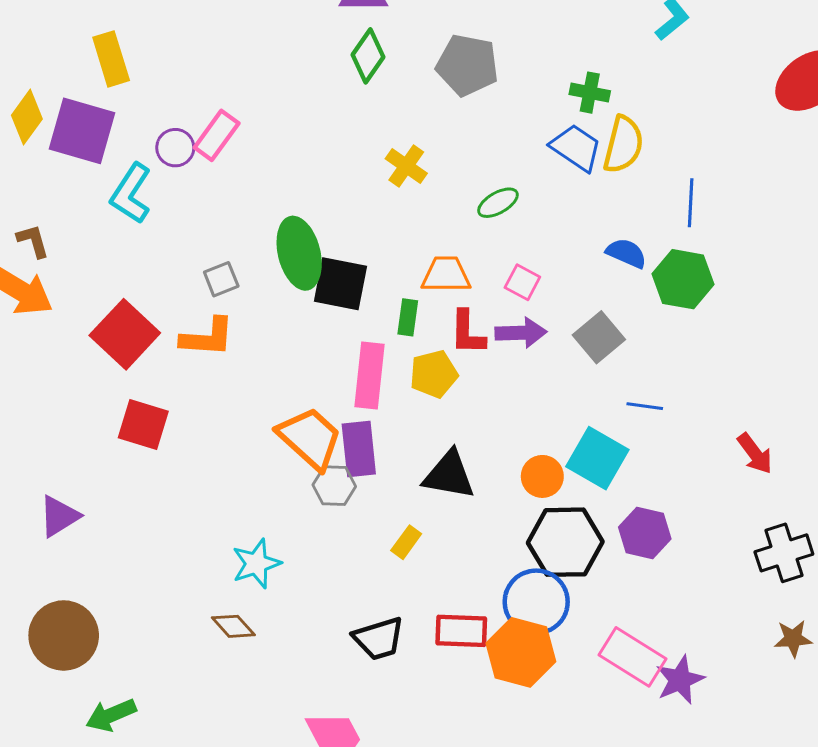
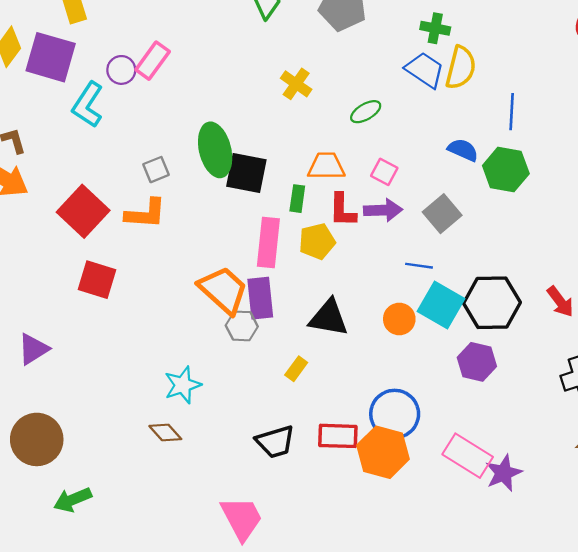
blue line: (645, 406) -> (419, 266), moved
black hexagon: (565, 542) -> (492, 303), moved

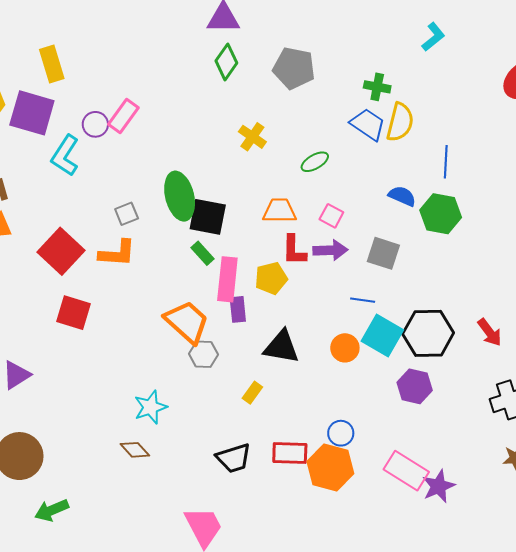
green rectangle: (297, 199) -> (202, 253), moved, turned -50
gray square: (442, 214) -> (383, 253), turned -32
purple rectangle: (260, 298) -> (238, 309), moved, size x0.7
blue circle: (395, 414) -> (341, 433), size x0.6

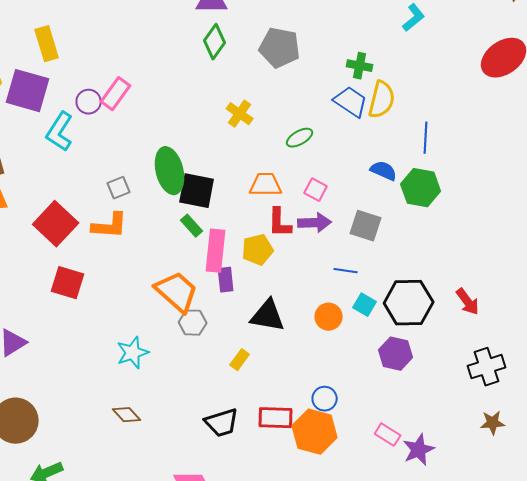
cyan square: (382, 335) -> (365, 305), size x0.6
cyan star: (150, 407) -> (133, 353), moved
pink rectangle: (406, 471) -> (388, 435), size x0.6

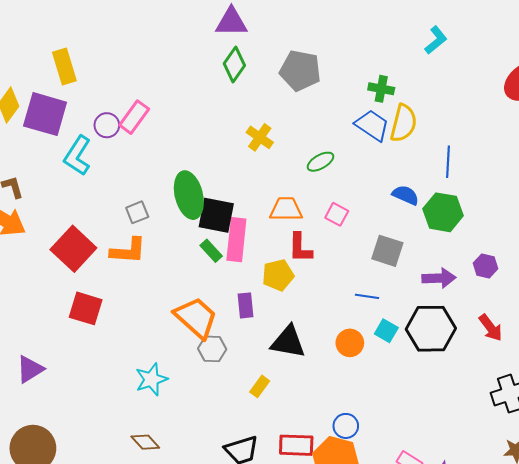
purple arrow: (315, 223) -> (439, 278), moved
pink rectangle: (216, 251) -> (236, 240), moved
purple hexagon: (396, 354) -> (486, 266), moved, size x0.7

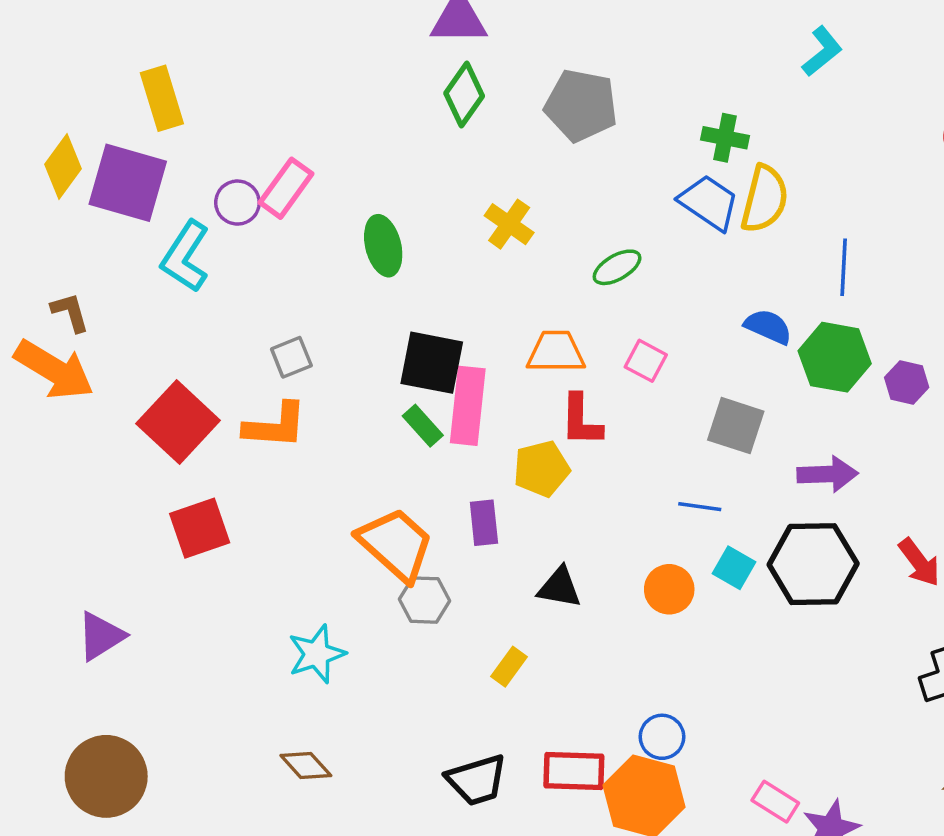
green ellipse: (189, 195) -> (383, 246), moved, size x0.7
purple hexagon: (486, 266) -> (907, 382), moved
red square: (86, 308) -> (200, 528), turned -36
black triangle: (288, 342) -> (559, 587), size x0.7

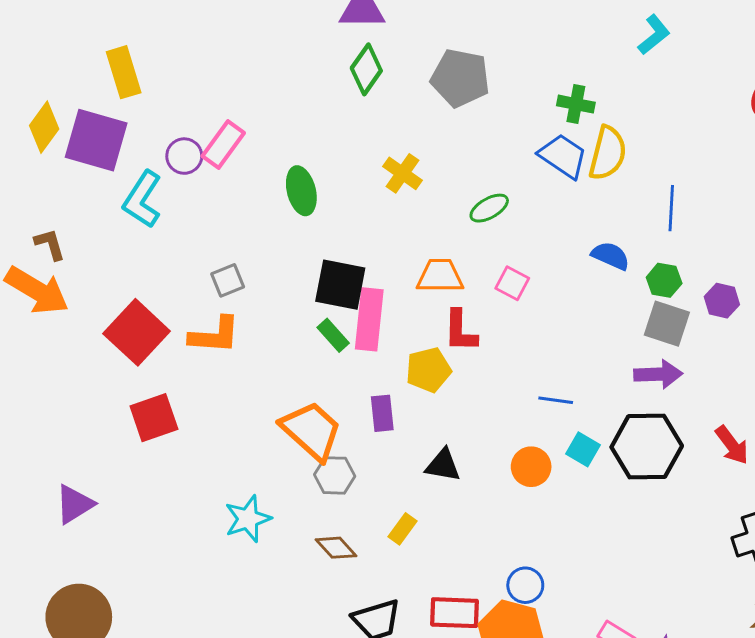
green hexagon: (835, 357) -> (664, 280), size x0.6
gray square: (736, 426) -> (667, 324), moved
brown diamond: (306, 766) -> (336, 548), moved

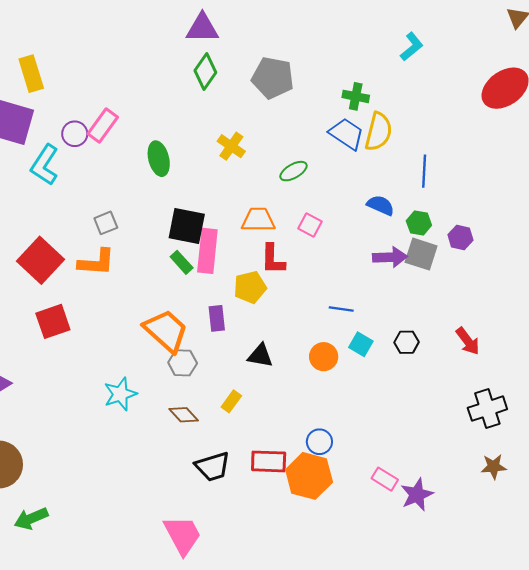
purple arrow: (658, 374) -> (390, 257), moved
black hexagon: (647, 446) -> (407, 342), size x0.5

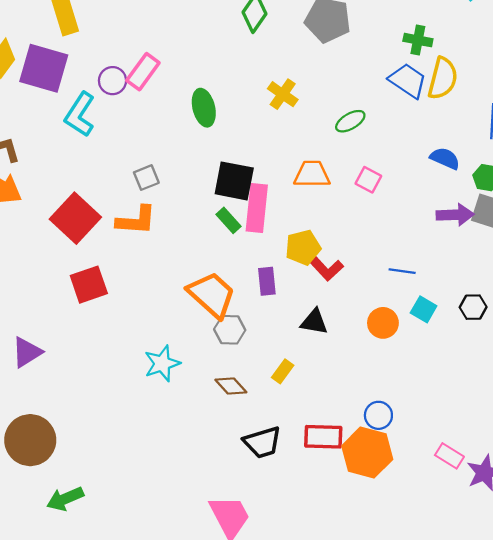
red L-shape: (273, 259) -> (326, 268), moved, turned -44

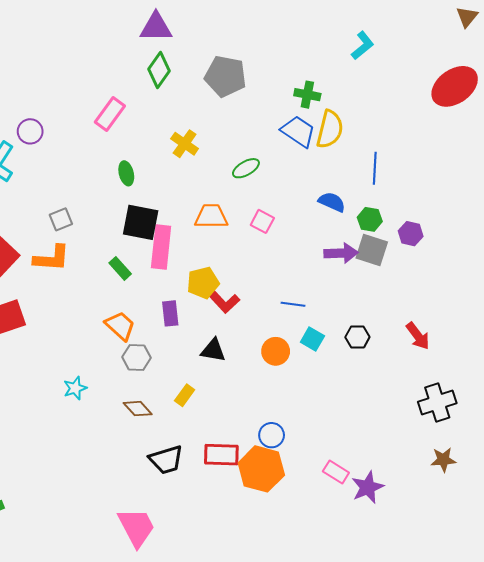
pink rectangle: (143, 72) -> (110, 114), moved
green ellipse: (204, 108) -> (126, 173), moved, size x0.7
green rectangle: (229, 220) -> (120, 268), moved
orange trapezoid: (212, 295) -> (120, 326), size x0.7
cyan star: (162, 363) -> (75, 388), size x0.7

